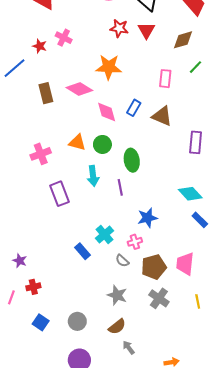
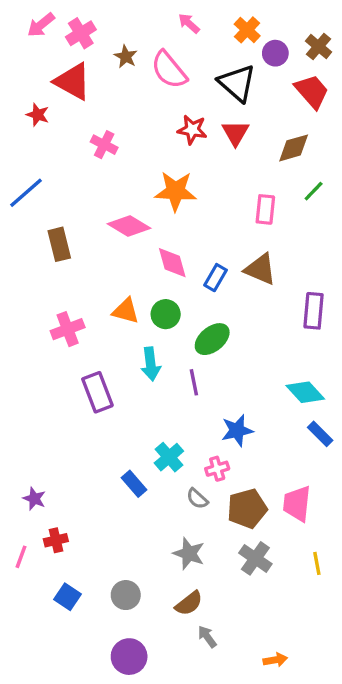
red star: (40, 46) -> (38, 115), moved
brown rectangle: (46, 93) -> (59, 244), moved
blue rectangle: (134, 108) -> (215, 278), moved
green ellipse: (132, 160) -> (212, 339), turned 60

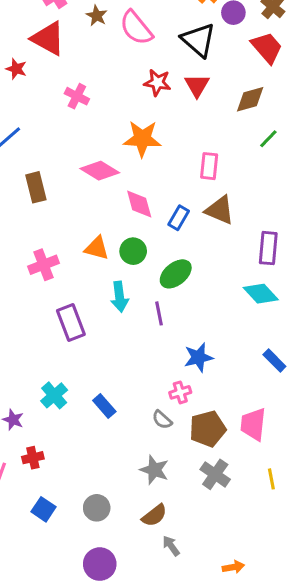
pink rectangle: (265, 209) -> (209, 166), moved
cyan diamond: (305, 392) -> (261, 294), moved
cyan cross: (169, 457) -> (54, 395), moved

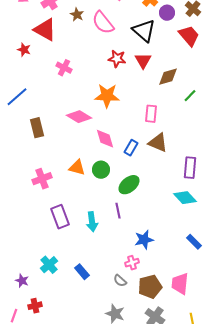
brown diamond: (250, 99) -> (168, 77), moved
cyan arrow: (119, 297) -> (92, 222), moved

